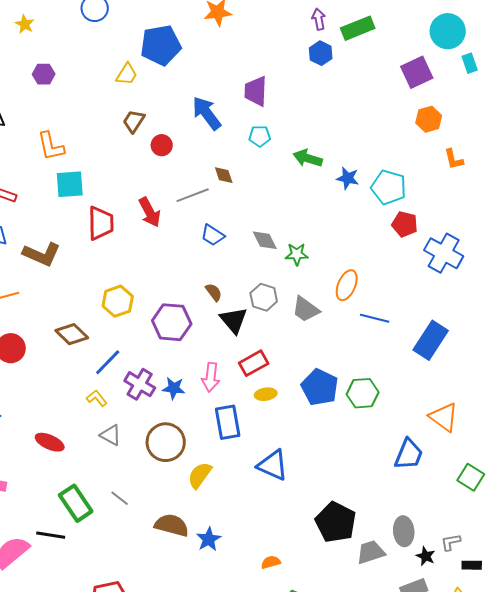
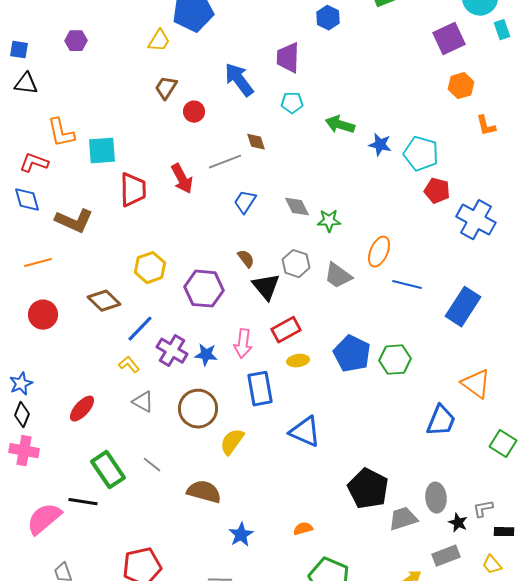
blue hexagon: (321, 53) -> (328, 18), moved
orange L-shape: (51, 146) -> (61, 133), moved
blue trapezoid: (213, 235) -> (245, 202), turned 90
red ellipse: (50, 442) -> (82, 409), turned -72
blue star: (209, 539) -> (241, 535), moved

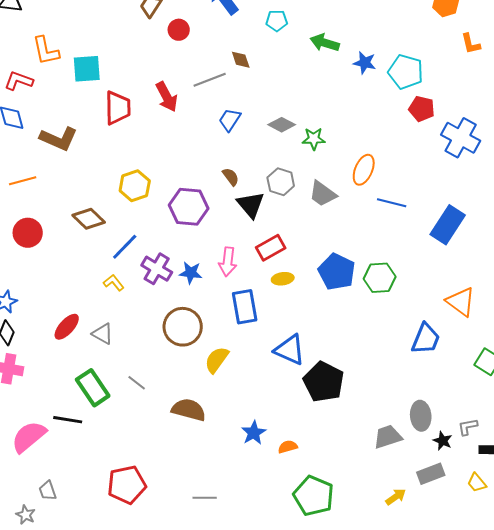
gray diamond: (297, 207) -> (282, 125), turned -36
gray triangle: (143, 402) -> (103, 334), moved
black pentagon: (368, 489) -> (324, 382), moved
blue star: (241, 535) -> (254, 433), moved

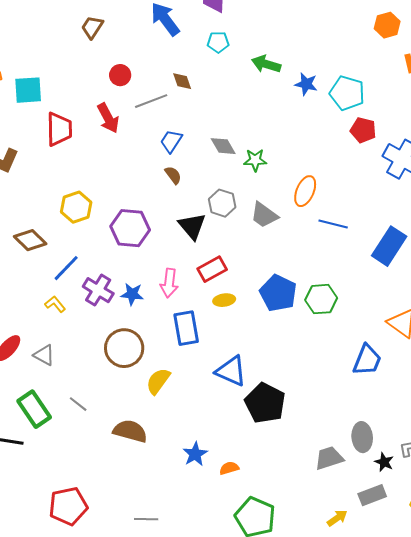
red circle: (179, 30) -> (120, 75), moved
gray diamond: (282, 125) -> (223, 146), turned 32
brown semicircle: (231, 177) -> (173, 175), moved

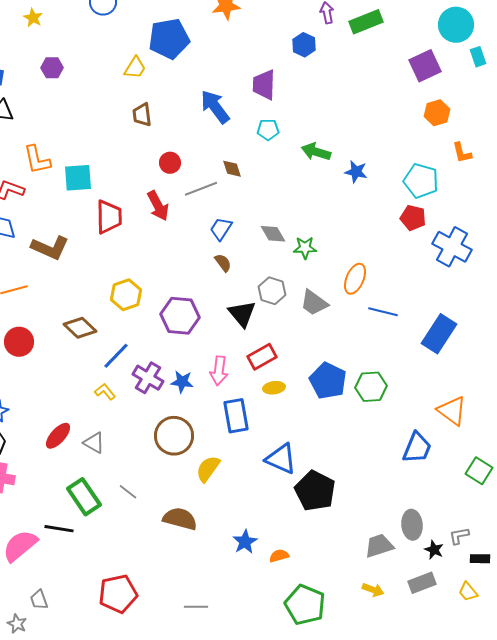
brown trapezoid: (92, 27) -> (142, 115), turned -40
cyan pentagon: (347, 93) -> (421, 181), moved
yellow arrow: (337, 518) -> (373, 590), moved, turned 55

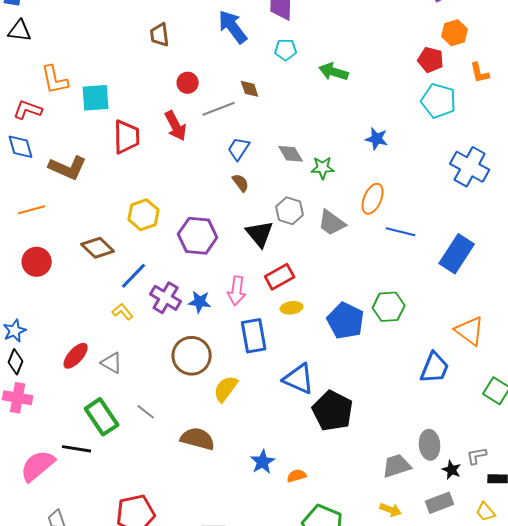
blue star: (356, 172) -> (377, 139), moved
red pentagon: (413, 218) -> (431, 60), moved
blue pentagon: (328, 381) -> (346, 321), moved

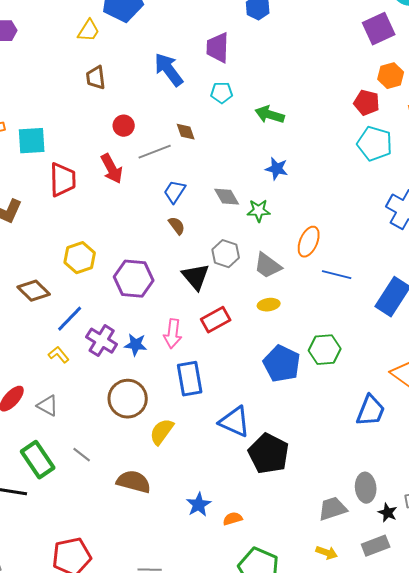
blue star: (377, 139) -> (277, 169), moved
yellow ellipse: (292, 308) -> (269, 305), moved

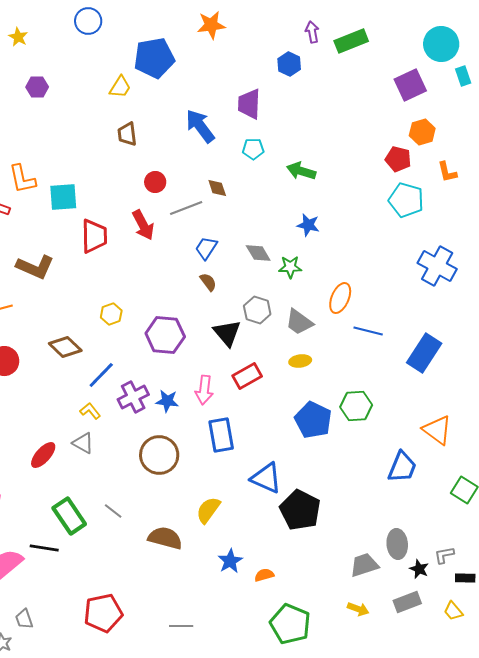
yellow hexagon: (80, 258) -> (111, 314), size x0.7
purple cross: (102, 341) -> (133, 397), turned 32
gray triangle: (48, 406) -> (83, 443), moved
yellow semicircle: (162, 432) -> (208, 510), moved

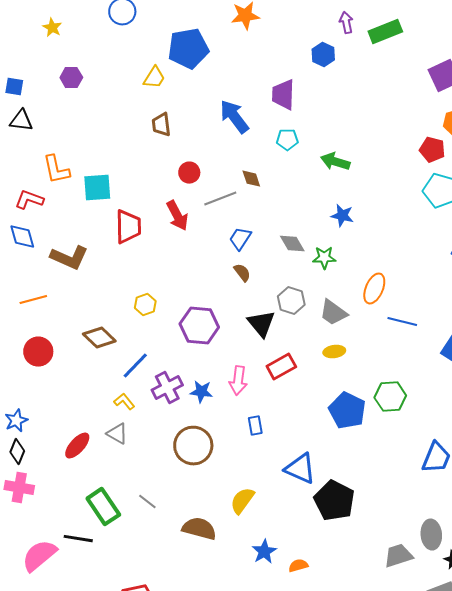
blue rectangle: (221, 435) -> (255, 426), size x0.6

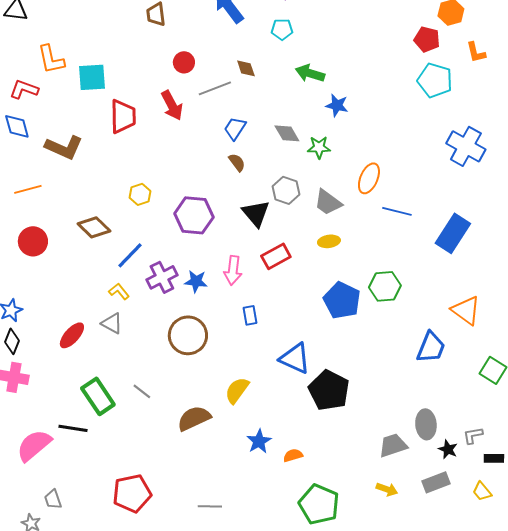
green arrow: (335, 162) -> (310, 73), moved
brown semicircle: (199, 529) -> (194, 418), turned -40

